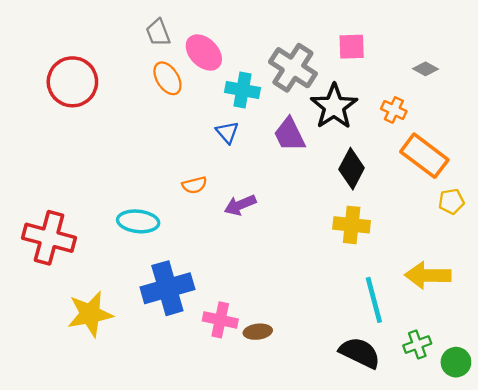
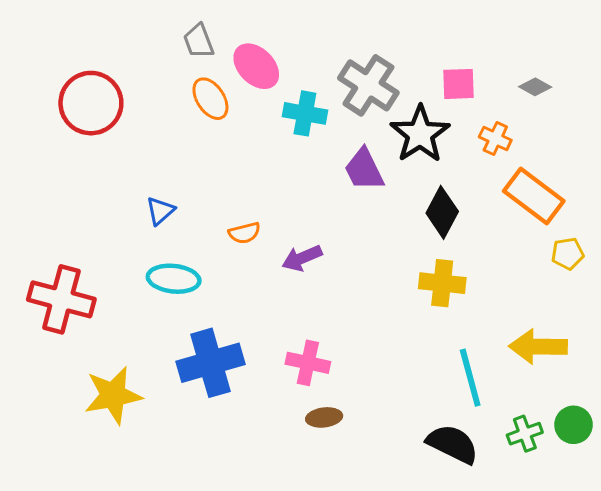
pink square: (352, 47) -> (458, 84), moved
blue triangle: (227, 132) -> (160, 211), moved, turned 30
pink cross: (220, 320) -> (308, 363), moved
green circle: (456, 362) -> (574, 425), moved

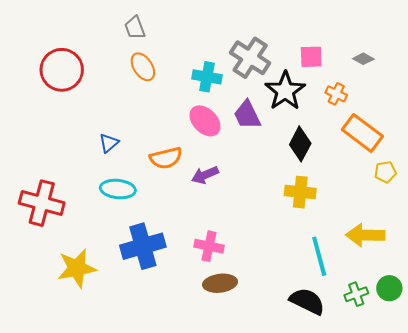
pink ellipse: (256, 66) -> (205, 121), moved
orange semicircle: (244, 233) -> (166, 158), size x1.5
brown ellipse: (324, 417) -> (220, 283), size x1.4

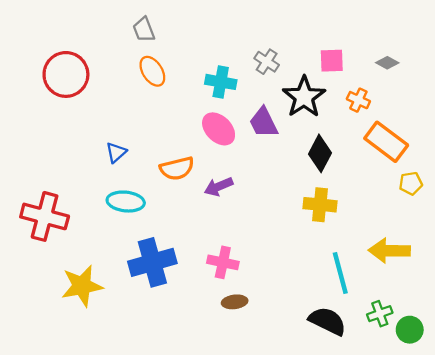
gray cross: (250, 58) -> (267, 62), size x0.6
brown ellipse: (220, 283) -> (235, 302), size x0.7
green circle: (389, 288) -> (410, 330), moved

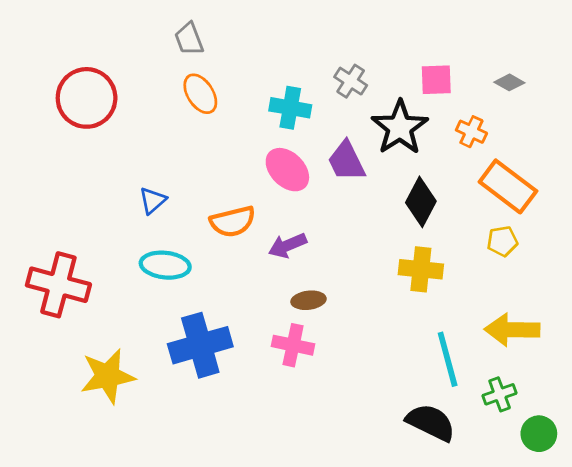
yellow pentagon: (411, 183) -> (502, 241), moved
brown ellipse: (235, 302) -> (308, 300), moved
green cross: (380, 314) -> (500, 394), moved

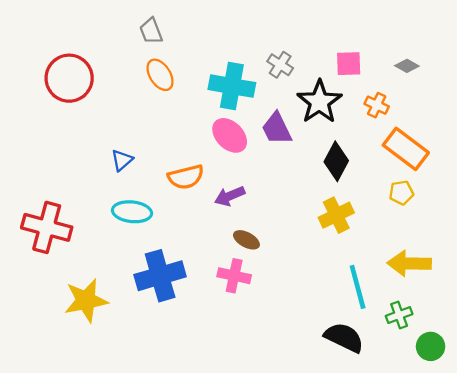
cyan cross: (290, 108) -> (232, 86), size x1.4
yellow cross: (421, 269) -> (336, 215), turned -32
brown ellipse: (308, 300) -> (246, 240), turned 35

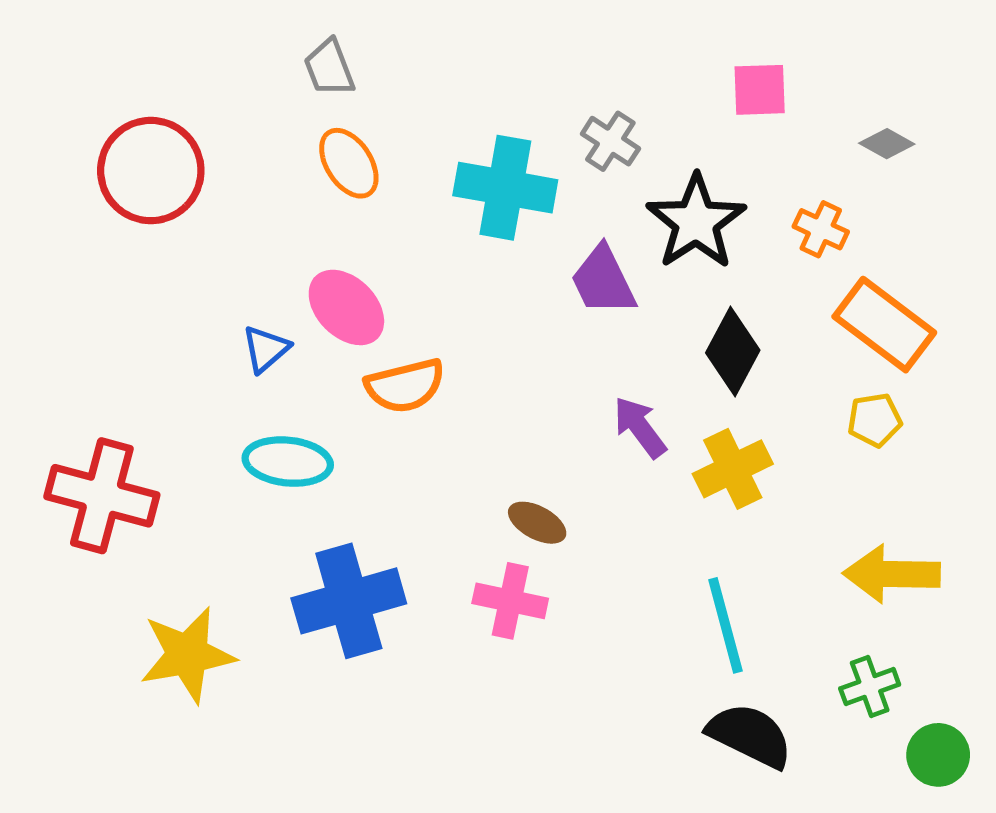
pink square: (349, 64) -> (760, 90), moved
pink ellipse: (230, 135) -> (346, 307), moved
purple arrow: (230, 196) -> (640, 427), moved, turned 76
cyan line: (358, 287) -> (725, 625), moved

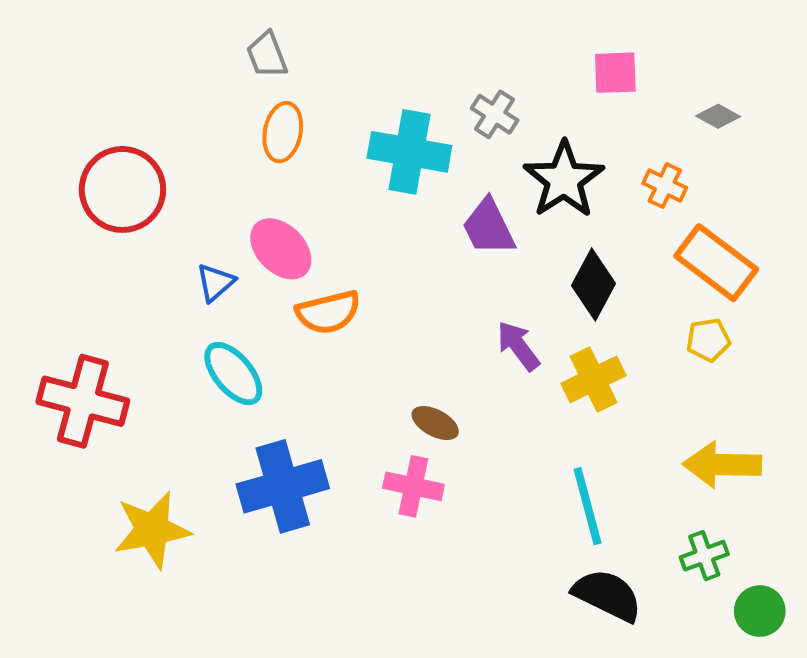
orange ellipse: (349, 163) -> (283, 132), turned 44
red circle: (151, 171) -> (122, 189), moved
cyan ellipse: (288, 462) -> (233, 374), turned 44

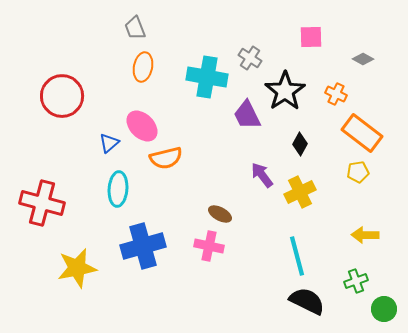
black diamond: (594, 284) -> (300, 144), size x0.7
cyan ellipse: (233, 374) -> (118, 189), turned 44
yellow arrow: (722, 465) -> (365, 235), size x0.7

